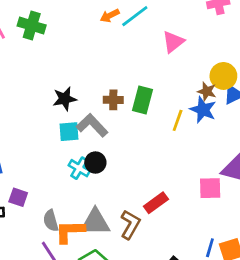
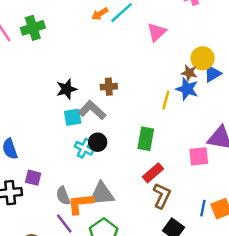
green cross: (32, 25) -> (33, 28), turned -30
green rectangle: (142, 100) -> (146, 139), moved
brown L-shape: (130, 225) -> (162, 196), moved

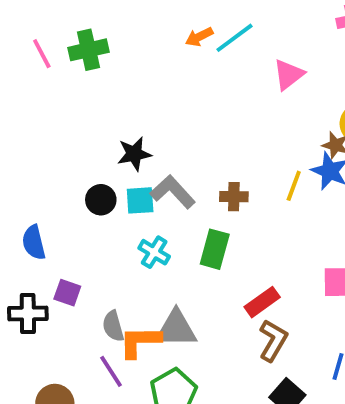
brown cross: (109, 87) -> (234, 197), moved
green rectangle: (146, 139) -> (215, 249), moved
black circle: (98, 142) -> (101, 200), moved

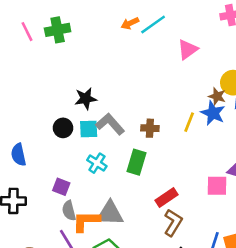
purple square: (67, 293) -> (61, 187), moved

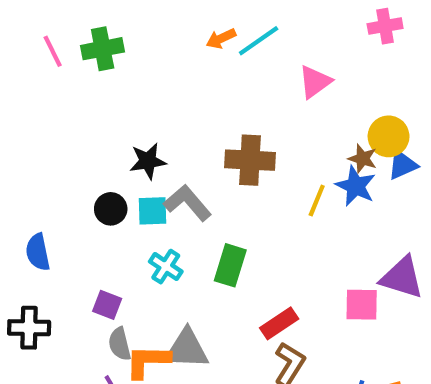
brown cross: (150, 128) -> (250, 160), moved, size x1.6

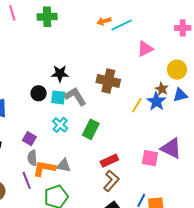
pink line: (53, 51) -> (12, 13), moved
yellow circle: (389, 136) -> (177, 70), moved
gray triangle: (187, 349) -> (64, 166), size x0.7

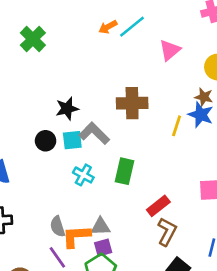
green cross: (47, 17) -> (33, 39), turned -30
purple square: (29, 139) -> (103, 248), moved, turned -32

